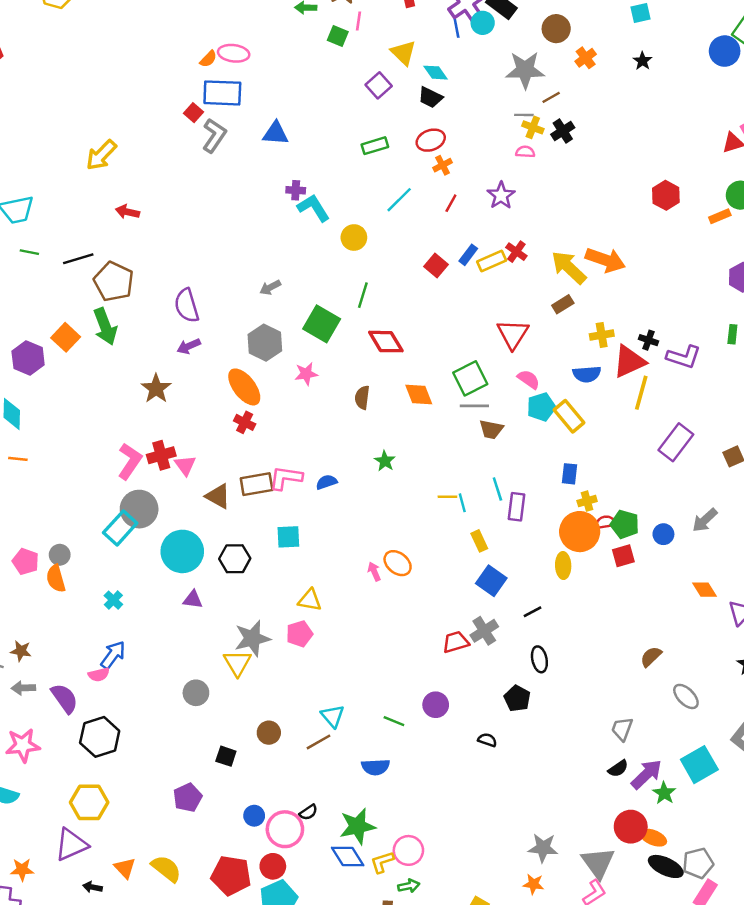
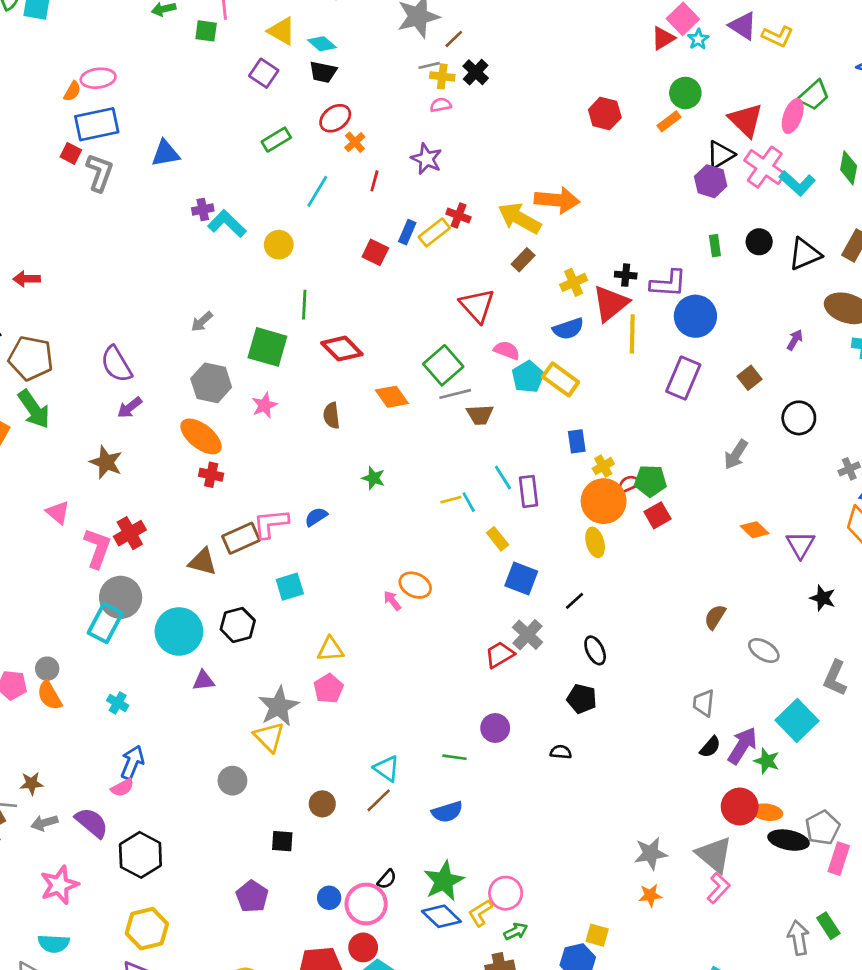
pink triangle: (185, 465) -> (58, 512), moved
blue circle: (663, 534) -> (695, 316), moved, size x1.8

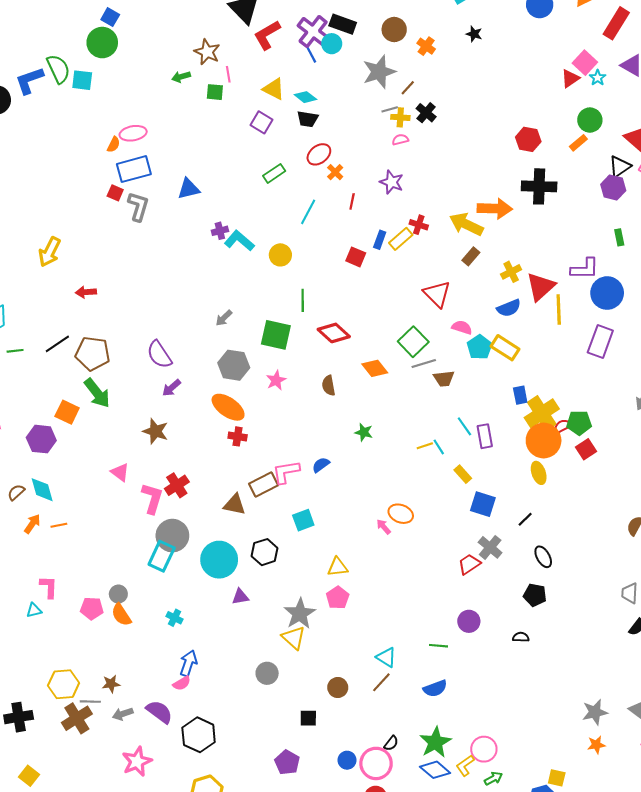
black cross: (626, 275) -> (539, 186), moved, size x2.0
yellow cross: (603, 466) -> (542, 413), size x2.0

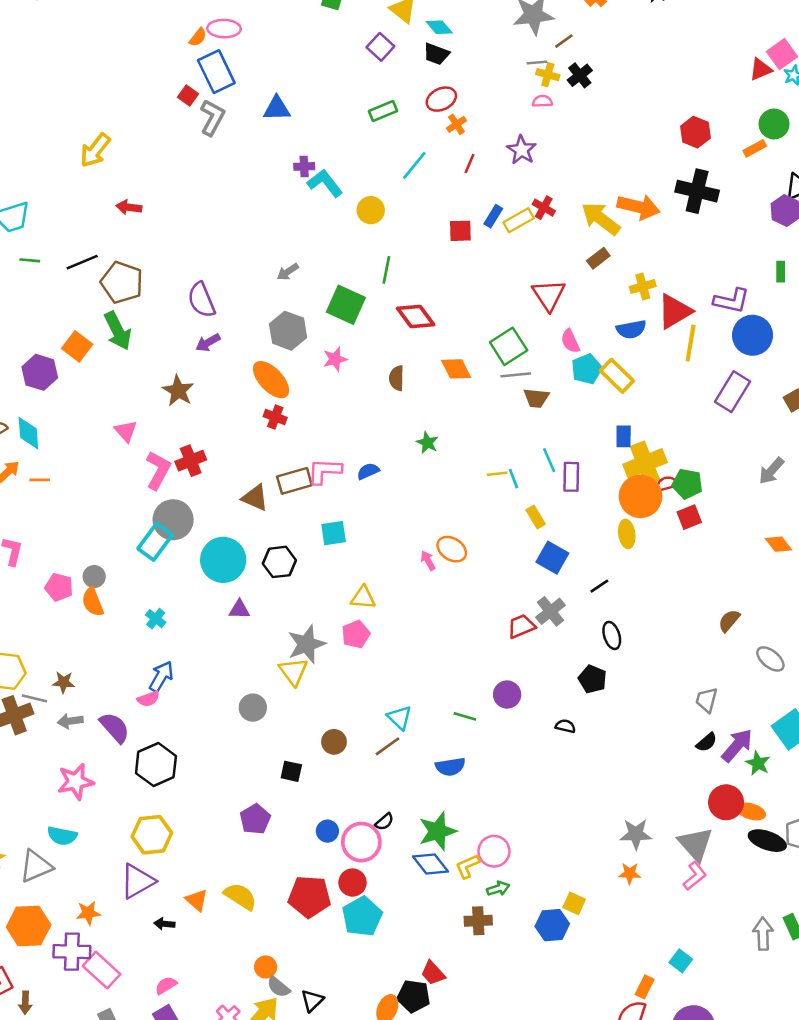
blue rectangle: (134, 169) -> (216, 72), turned 68
red square: (356, 257) -> (460, 231), turned -36
pink semicircle: (462, 327) -> (570, 341), turned -144

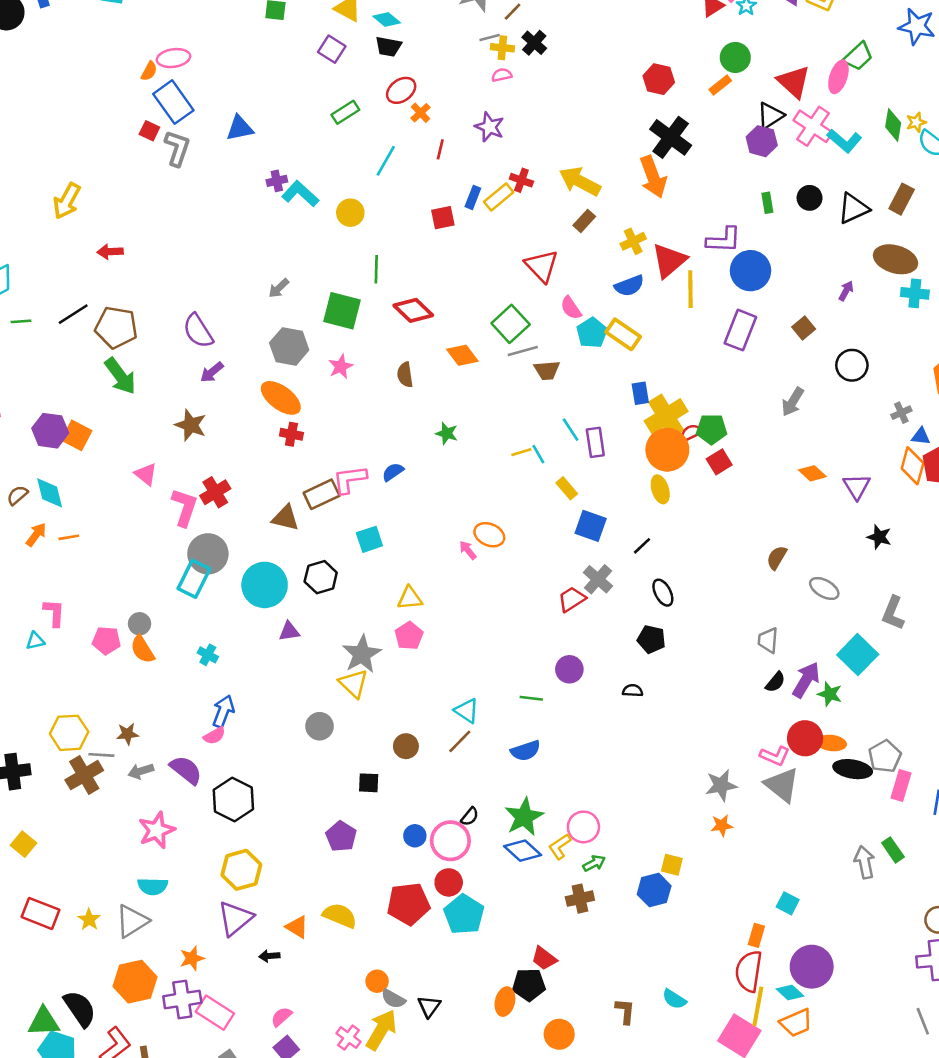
black cross: (697, 191) -> (671, 137), turned 33
orange arrow: (639, 207) -> (653, 177), moved, turned 66
orange square: (77, 346) -> (77, 435), moved
pink L-shape: (695, 876) -> (775, 756), moved, turned 72

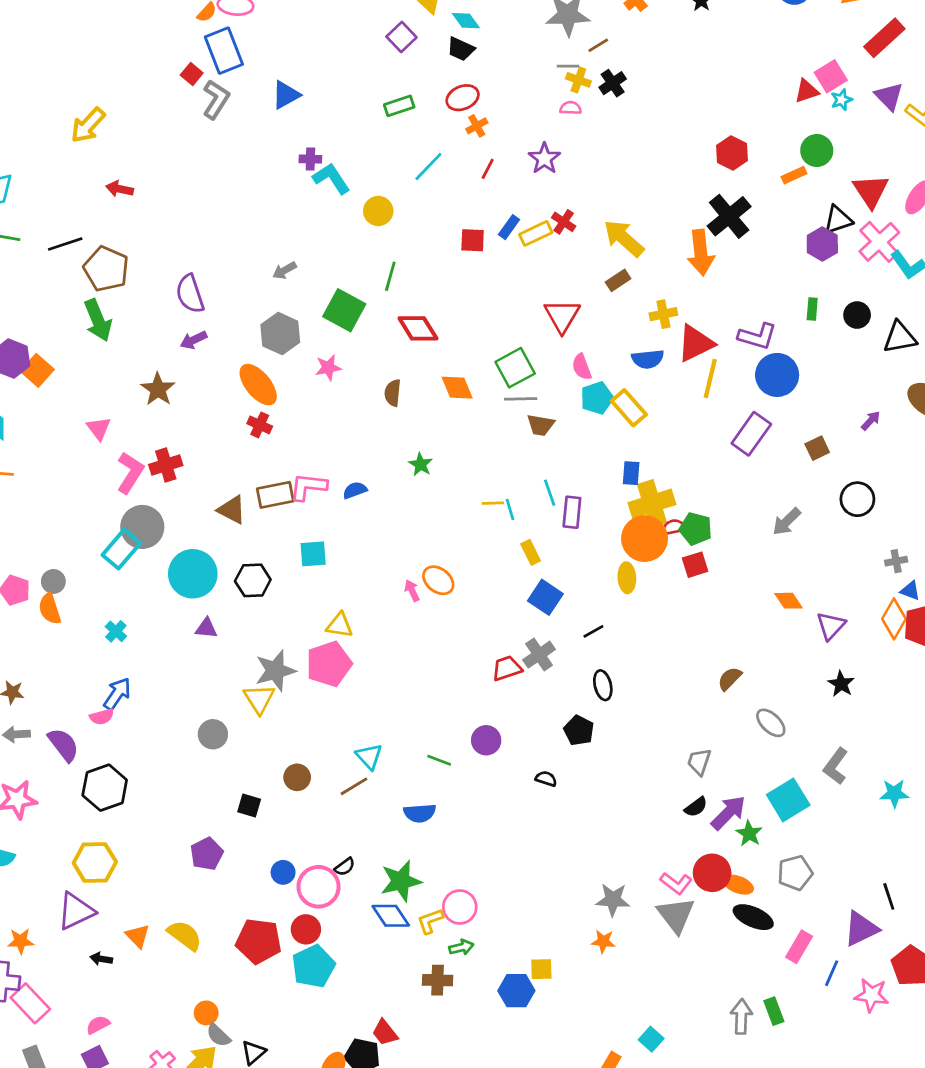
blue triangle: (240, 128) -> (286, 95), turned -32
pink pentagon: (409, 636) -> (329, 664), size x1.5
gray pentagon: (885, 756) -> (795, 873), moved
yellow square: (672, 865) -> (541, 969), turned -30

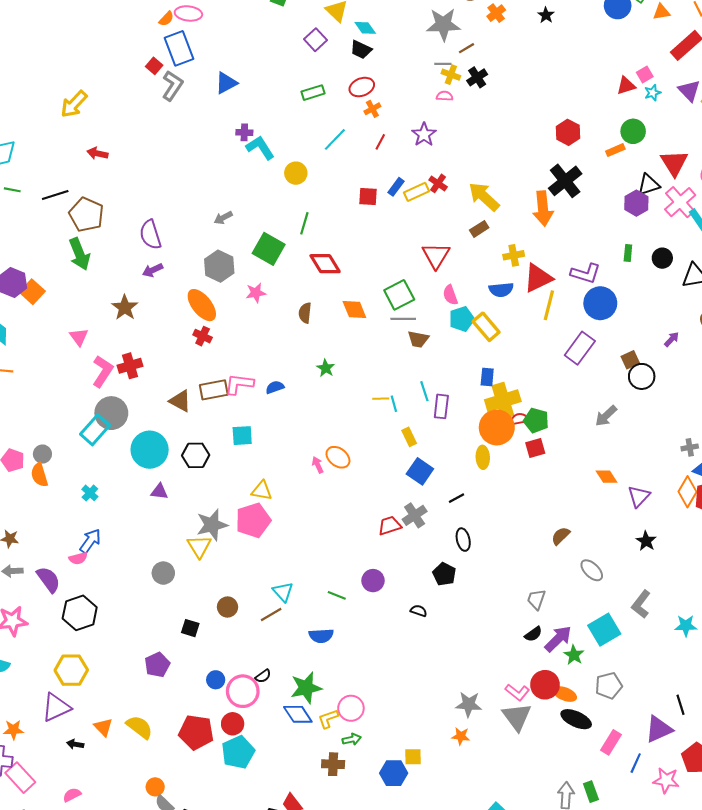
pink square: (831, 76) -> (645, 74), size x0.7
black circle: (857, 499) -> (642, 376), moved

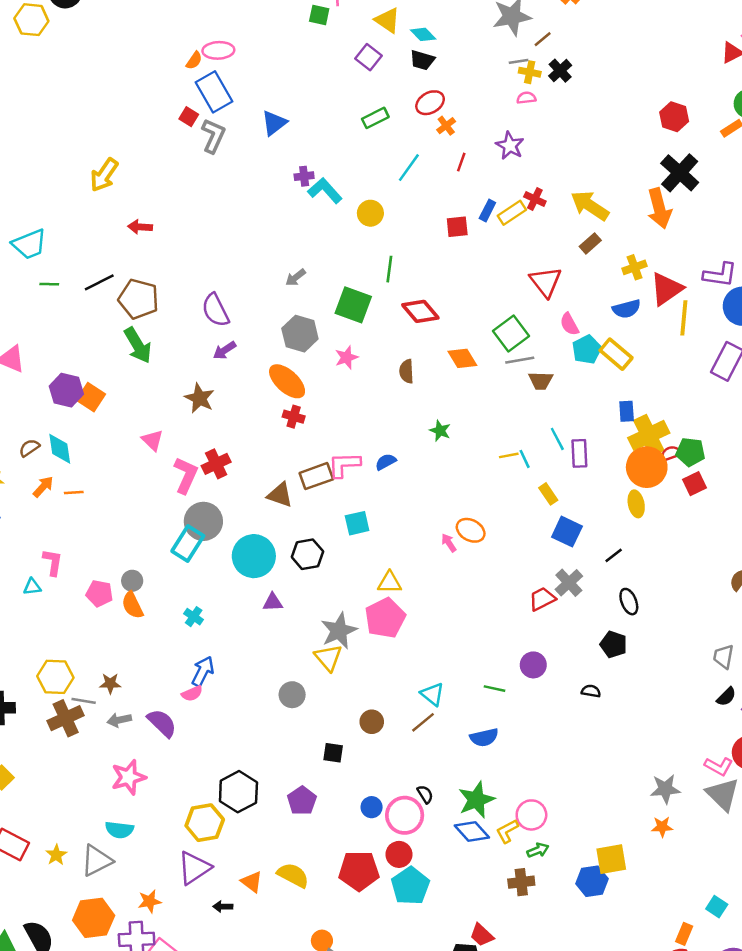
black hexagon: (80, 613) -> (238, 792), moved
black semicircle: (263, 676) -> (425, 794), turned -77
yellow square: (413, 757) -> (611, 859), size x1.5

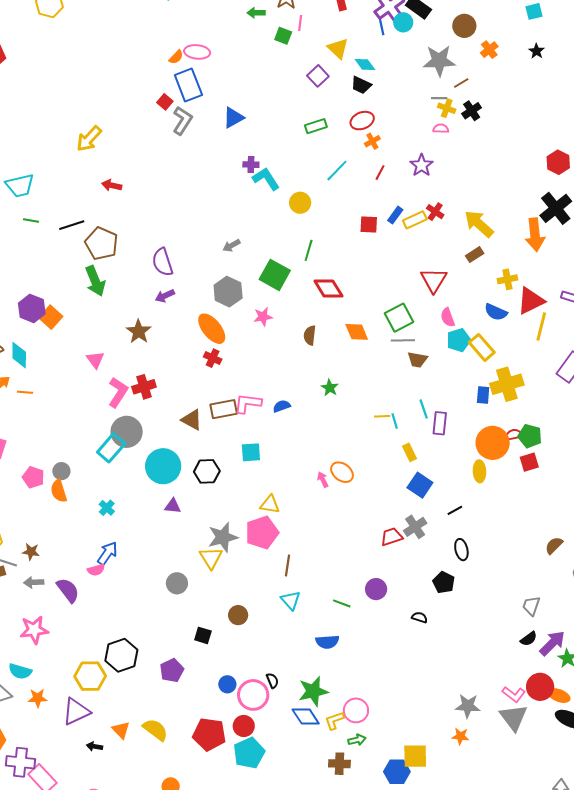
blue semicircle: (626, 309) -> (496, 312), turned 30
yellow cross: (649, 435) -> (507, 384), moved
brown line: (423, 722) -> (287, 566), moved, turned -50
orange star: (149, 901) -> (38, 698), moved

